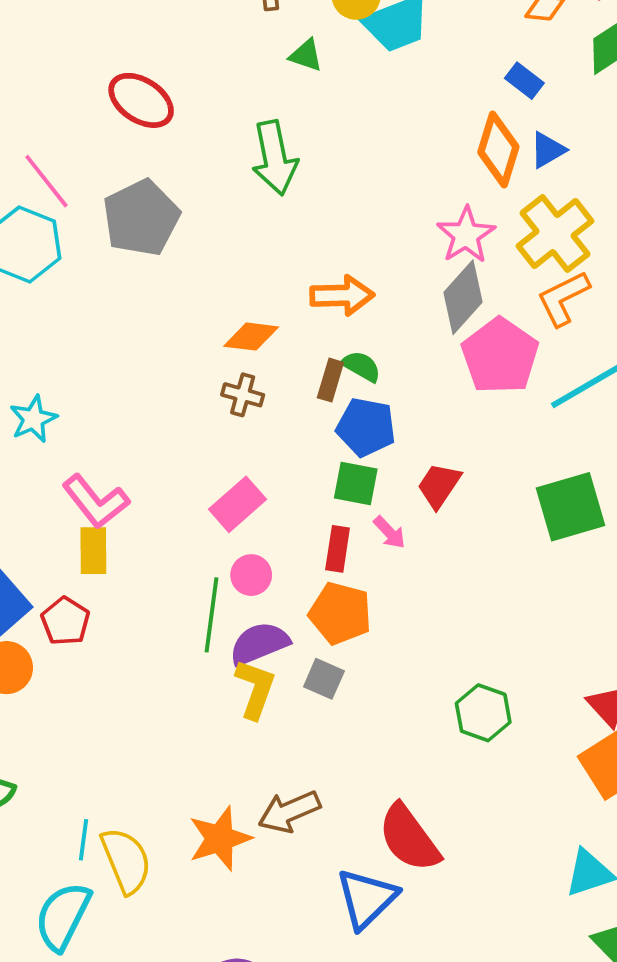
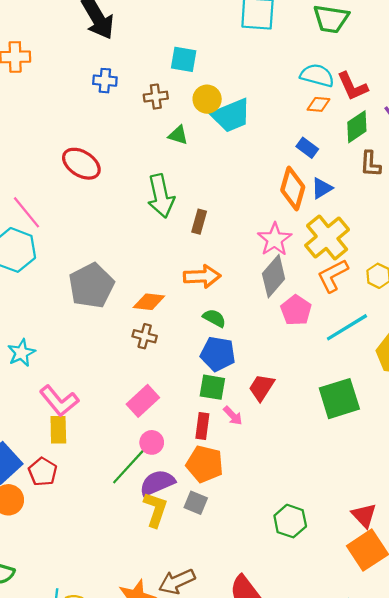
gray pentagon: (141, 218) -> (91, 286), moved
pink pentagon: (500, 356) -> (296, 310), size x0.7
brown rectangle: (330, 380) -> (199, 222), moved
green line: (211, 615) -> (129, 466), turned 36

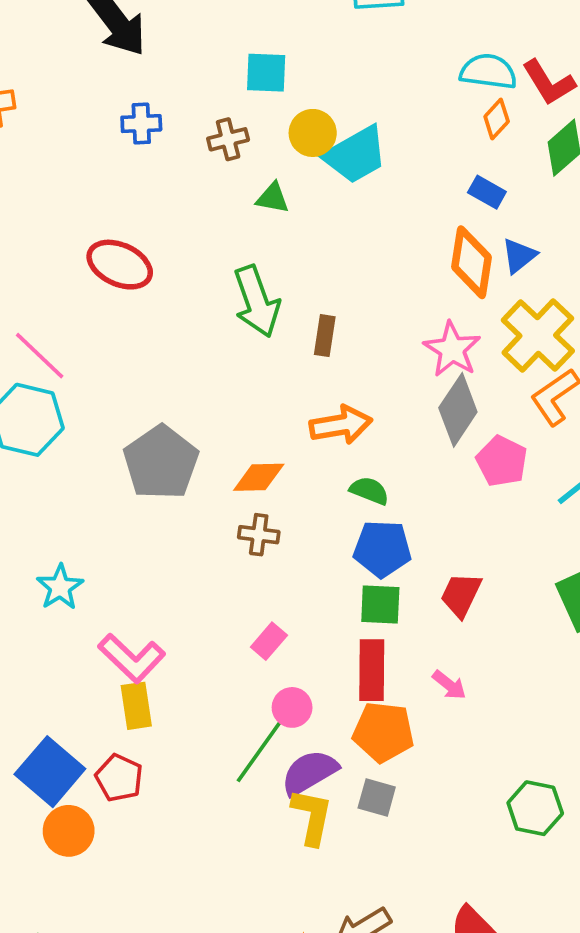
orange diamond: (319, 104) -> (497, 119), turned -45
pink rectangle: (143, 401) -> (269, 641), size x0.7
pink arrow: (233, 416) -> (449, 685), moved
red rectangle: (202, 426) -> (372, 670), size x1.4

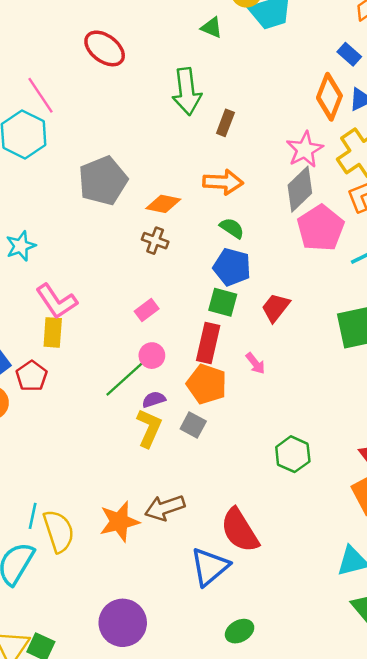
pink pentagon: (502, 461) -> (321, 228), size x1.4
purple semicircle: (309, 772) -> (154, 399), size x0.6

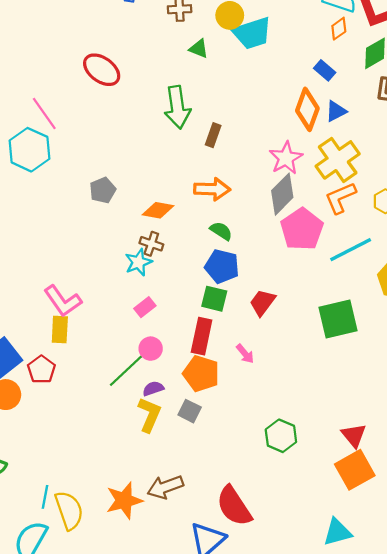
gray pentagon: (103, 181) -> (103, 190), size x0.6
cyan star: (21, 246) -> (138, 262), moved

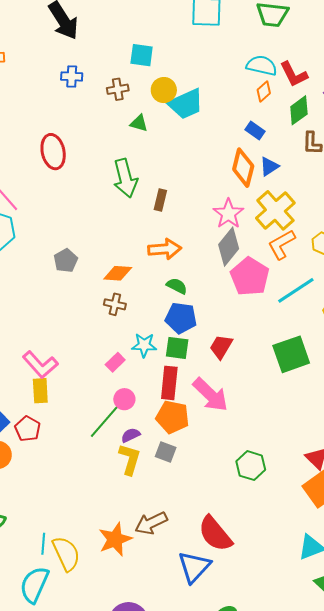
red ellipse: (102, 70) -> (53, 152), turned 48
cyan star: (138, 262) -> (144, 345), moved, turned 30
pink arrow: (245, 354) -> (210, 395), size x2.0

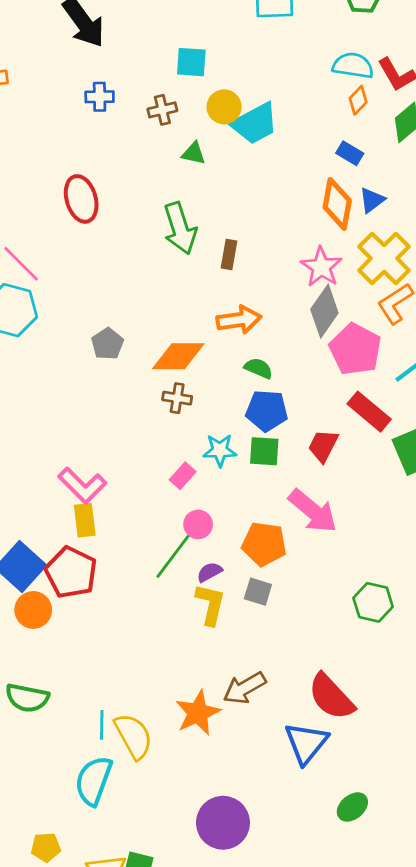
orange diamond: (118, 273) -> (178, 356), size x1.4
red rectangle: (169, 383) -> (369, 412), moved, turned -52
red pentagon: (28, 429) -> (71, 572), size x1.5

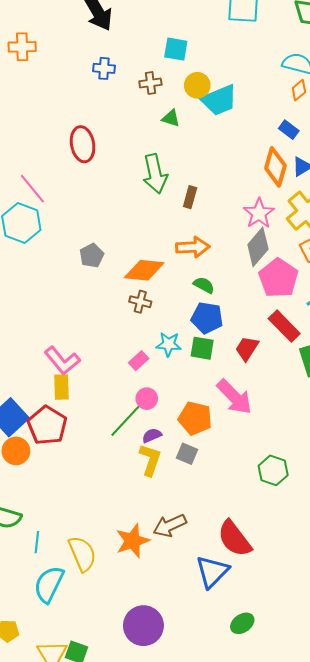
cyan line: (102, 725) -> (37, 542), moved

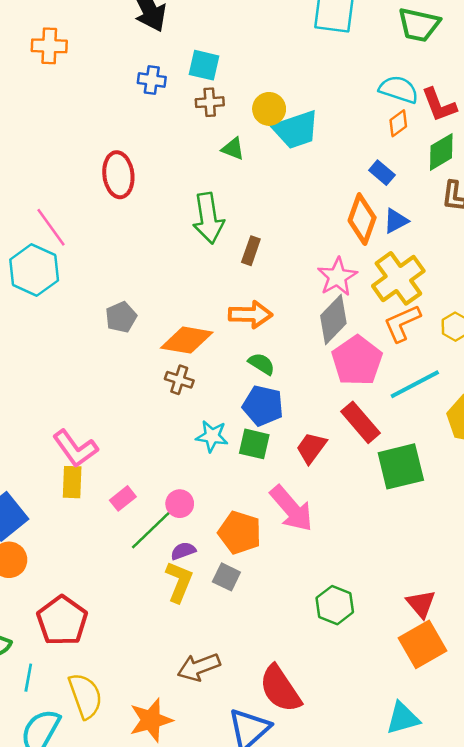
cyan square: (176, 49) -> (204, 65), moved
pink rectangle: (139, 361) -> (123, 498), moved
red pentagon: (47, 425) -> (62, 621), moved
orange star: (133, 541) -> (151, 720), moved

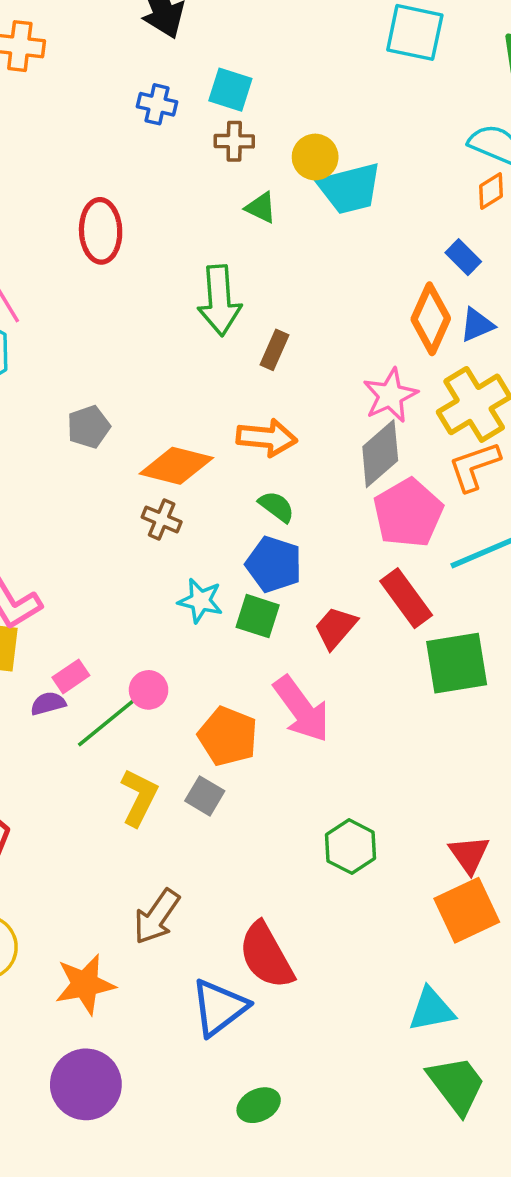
purple semicircle: (183, 551) -> (48, 703), moved
brown arrow: (199, 667) -> (157, 917), turned -39

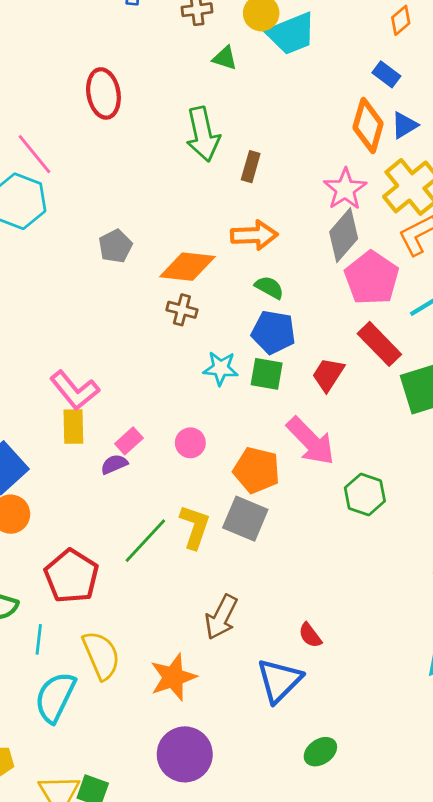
green line: (107, 723) -> (145, 541), moved
gray square: (205, 796) -> (245, 519), size x1.5
green hexagon: (351, 847) -> (365, 494), moved
red semicircle: (266, 956) -> (310, 635), size x0.5

